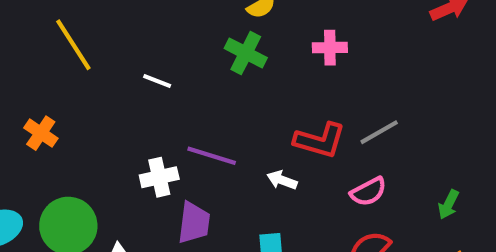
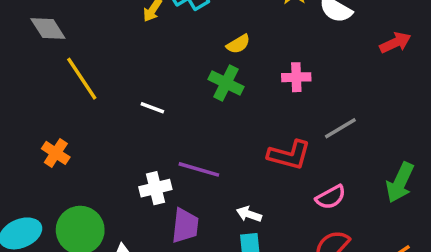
gray line: (379, 132) -> (340, 128), moved
white arrow: (282, 180) -> (249, 214), moved
green arrow: (448, 204) -> (400, 183), moved, size x1.6

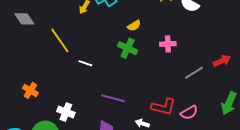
red arrow: (395, 43) -> (222, 61), moved
yellow line: (82, 79) -> (60, 40), moved
red L-shape: (289, 155) -> (163, 107), moved
white cross: (155, 188) -> (66, 112), moved, turned 36

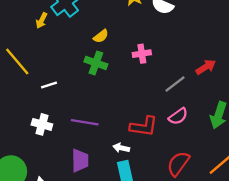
white line: (85, 63) -> (49, 85), turned -32
white cross: (66, 112) -> (42, 124), moved
pink semicircle: (189, 113) -> (178, 116), moved

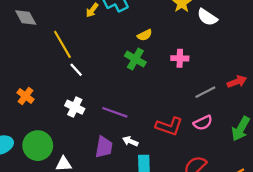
white line: (49, 85) -> (76, 70), moved, turned 56
white arrow: (121, 148) -> (130, 141), moved

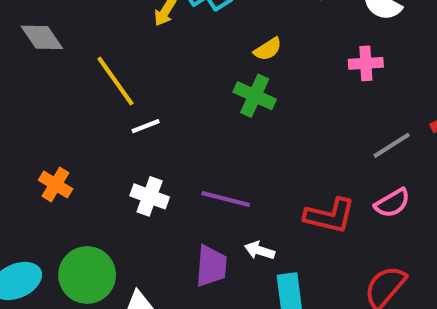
pink cross: (180, 58) -> (366, 63), moved
white line: (76, 70) -> (146, 126), turned -64

